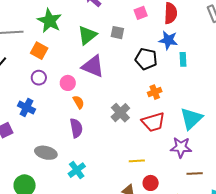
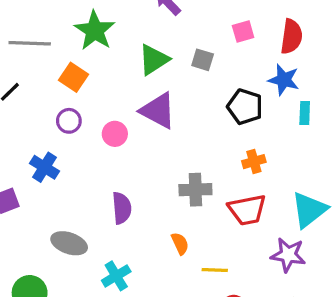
orange semicircle: (79, 102) -> (180, 243), moved
gray cross: (120, 113) -> (195, 190), turned 36

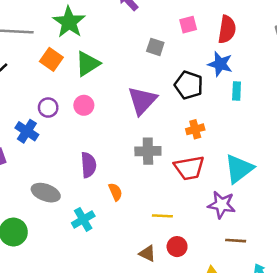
green triangle: (154, 60) -> (88, 64), moved
purple triangle: (158, 111) -> (142, 101), moved, turned 44
purple circle: (69, 121) -> (48, 108), moved
orange semicircle: (180, 243) -> (115, 192), moved

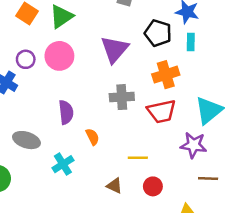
cyan rectangle: (237, 91) -> (191, 42), moved
pink circle: (84, 105) -> (59, 56), size x1.5
orange cross: (195, 129) -> (166, 75), size x1.5
brown triangle: (147, 253) -> (114, 186), moved

